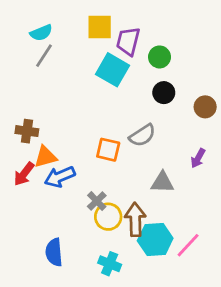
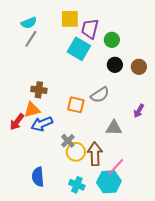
brown circle: (205, 107) -> (139, 67), moved
brown cross: (27, 131) -> (39, 90), moved
cyan hexagon: (155, 239) -> (109, 182), moved
pink line: (188, 245) -> (116, 167), moved

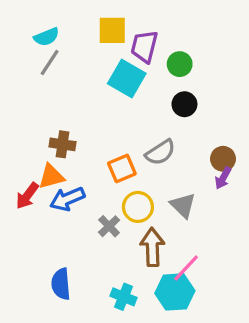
brown circle: (139, 67) -> (223, 159), moved
orange square: (76, 105) -> (122, 168), turned -36
gray triangle: (114, 128) -> (183, 205), turned 42
yellow circle: (76, 152) -> (138, 207), moved

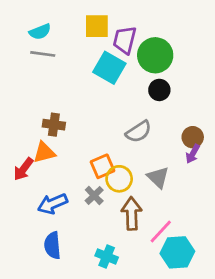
gray line: (50, 62) -> (43, 54), turned 65
green circle: (180, 64) -> (155, 55), size x1.6
orange square: (122, 168) -> (102, 166), moved
blue arrow: (67, 199) -> (53, 204), moved
cyan hexagon: (175, 292) -> (177, 252), moved

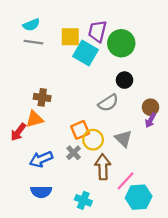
yellow square: (97, 26) -> (70, 37), moved
black circle: (159, 90) -> (124, 80), moved
blue semicircle: (53, 245) -> (41, 192), turned -84

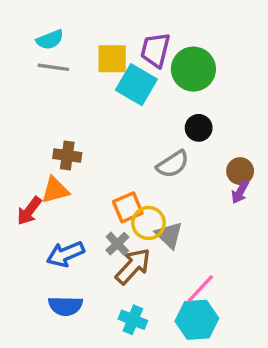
gray triangle: (123, 139) -> (169, 235), moved
brown arrow: (103, 167) -> (133, 266), moved, turned 45
cyan hexagon: (139, 197) -> (197, 320), moved

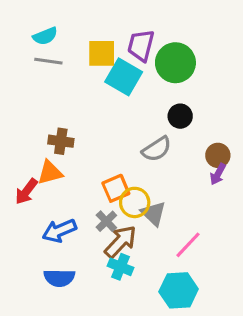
pink line: (200, 289) -> (188, 245), moved
cyan cross: (133, 320) -> (121, 267), moved

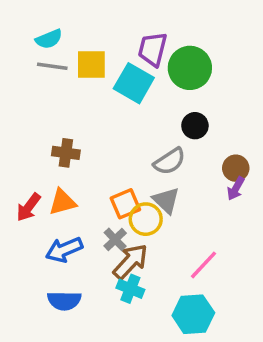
yellow square: (102, 53) -> (91, 65), moved
orange triangle: (50, 173) -> (62, 202), moved
gray triangle: (153, 213) -> (166, 200), moved

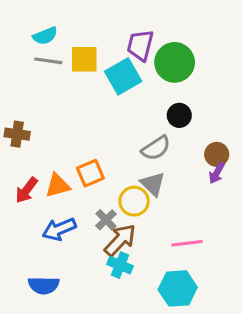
cyan square: (134, 83) -> (123, 76), turned 30
brown cross: (66, 153) -> (17, 134), moved
orange square: (125, 204) -> (90, 173), moved
pink line: (203, 265) -> (187, 243), turned 40
blue semicircle: (64, 301) -> (44, 285), moved

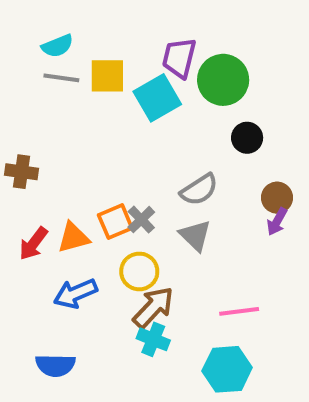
black circle: (179, 115) -> (247, 138), moved
yellow circle: (134, 201) -> (139, 271), moved
gray cross: (106, 220) -> (141, 220), moved

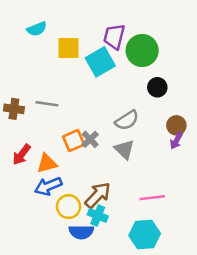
gray line: (61, 78) -> (47, 104), moved
orange triangle: (73, 238) -> (47, 163), moved
yellow circle: (139, 271) -> (69, 207), moved
blue semicircle: (55, 365) -> (81, 232), moved

